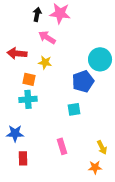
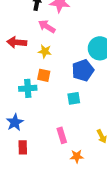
orange square: (29, 79) -> (44, 75), moved
blue star: (15, 133) -> (15, 122), turned -30
orange star: (95, 167) -> (77, 156), moved

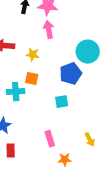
pink arrow: (47, 26) -> (49, 30), moved, turned 48

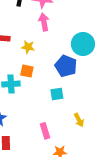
blue pentagon: (71, 74) -> (66, 66), turned -30
yellow arrow: (90, 140) -> (79, 120), moved

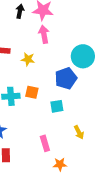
blue pentagon: (66, 66) -> (66, 78), turned 30
orange square: (27, 71) -> (32, 92), moved

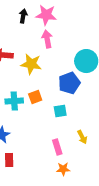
yellow star: (28, 59) -> (31, 64), size x1.5
orange square: (32, 92) -> (35, 97), turned -32
pink rectangle: (45, 143) -> (57, 147), moved

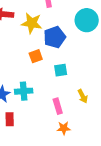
blue pentagon: (69, 83) -> (55, 37), moved
cyan cross: (14, 101) -> (24, 91), moved

